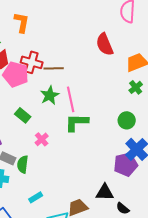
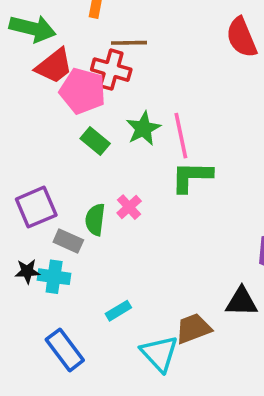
brown line: (54, 68) -> (129, 43), moved
green rectangle: (23, 115) -> (95, 141), moved
green semicircle: (23, 164) -> (95, 220), moved

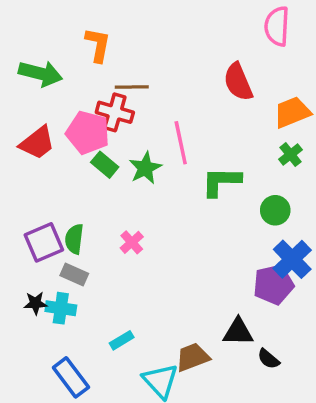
red trapezoid: (54, 66) -> (37, 143), moved
pink line: (181, 136) -> (181, 143), moved
green rectangle: (95, 141) -> (105, 165), moved
green L-shape: (192, 177) -> (221, 182), moved
green semicircle: (95, 220) -> (74, 239), moved

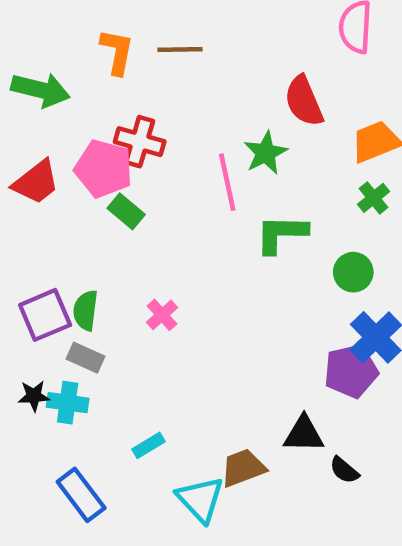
brown line: (132, 87) -> (180, 49), moved
green star: (145, 168) -> (266, 153), moved

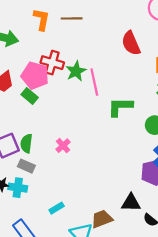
green star: (266, 153) -> (76, 71), moved
green rectangle: (126, 211) -> (30, 96), moved

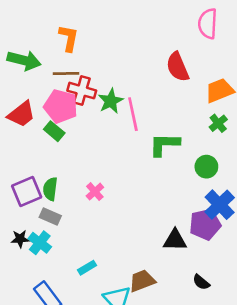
brown line: (72, 18) -> (66, 73), moved
cyan cross: (18, 188) -> (40, 243), turned 30
black triangle: (131, 203) -> (175, 240), moved

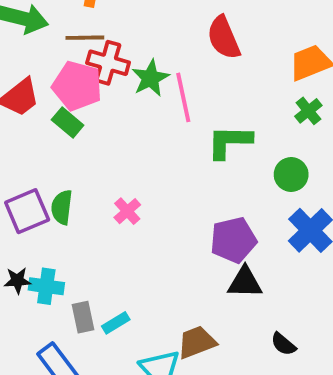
red semicircle: (178, 67) -> (224, 38), moved
gray rectangle: (50, 217) -> (83, 317), moved, turned 54
purple pentagon: (205, 224) -> (233, 240), moved
cyan cross: (40, 243) -> (46, 286), turned -30

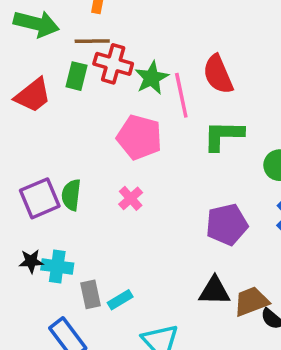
red semicircle: (224, 38) -> (218, 74), moved
pink pentagon: (77, 86) -> (139, 137), moved
green rectangle: (68, 122) -> (76, 76), moved, turned 64
black triangle: (245, 282) -> (215, 291), moved
brown trapezoid: (197, 342) -> (251, 301), moved

